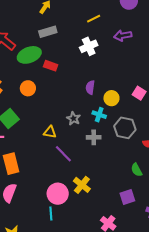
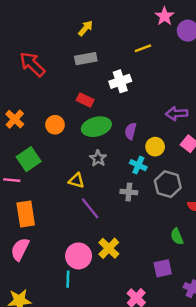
purple arrow: (123, 36) -> (177, 114), moved
white cross: (89, 46) -> (120, 81), moved
green ellipse: (29, 55) -> (96, 127), moved
gray star: (73, 118) -> (98, 158), moved

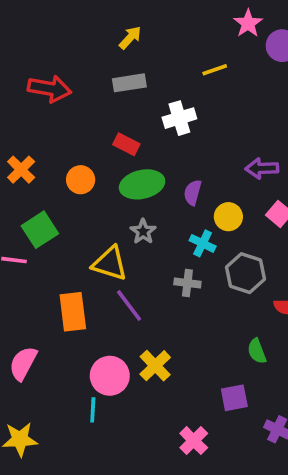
red arrow: (32, 64) -> (50, 89), turned 144
yellow triangle: (76, 180) -> (110, 263), size x1.5
orange rectangle: (26, 214) -> (73, 312), moved

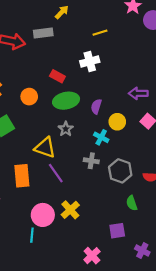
yellow line: (215, 70) -> (100, 33), moved
gray rectangle: (129, 83) -> (43, 33), moved
gray hexagon: (246, 273) -> (120, 171), moved

